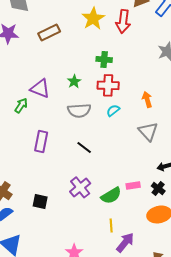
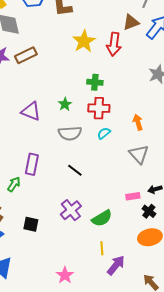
brown rectangle: (49, 32) -> (26, 55), moved
green arrow: (21, 105) -> (14, 184), moved
pink rectangle: (133, 185) -> (133, 196), moved

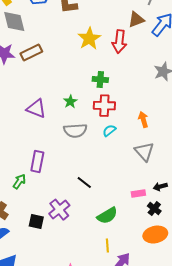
black line: (75, 170) -> (84, 183), moved
purple cross: (71, 210) -> (59, 210), moved

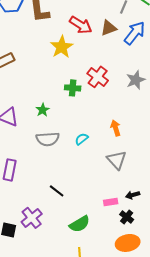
red arrow: (119, 42) -> (81, 25), moved, turned -65
red cross: (104, 106) -> (98, 77), moved, turned 35

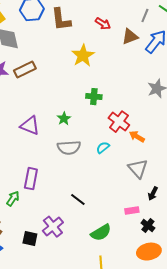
red arrow: (81, 25) -> (103, 24), moved, size x0.7
red cross: (98, 77) -> (119, 122), moved
orange arrow: (116, 128) -> (137, 137), turned -42
black arrow: (133, 195) -> (153, 194), moved, turned -48

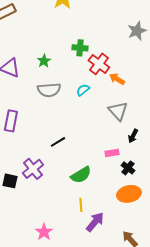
green cross: (94, 97) -> (80, 48), moved
black line: (78, 200) -> (58, 142), turned -70

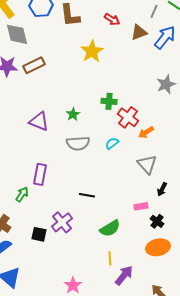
orange arrow: (117, 79) -> (146, 132), turned -63
black line: (58, 142) -> (87, 195), turned 42

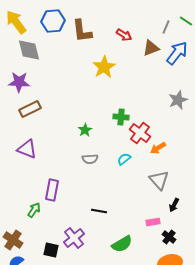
brown rectangle: (34, 65) -> (30, 109), moved
purple triangle: (39, 121) -> (27, 149), moved
gray semicircle: (78, 143) -> (90, 159), size x0.7

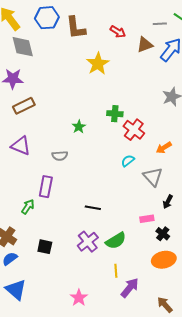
gray line: (166, 27) -> (160, 24), turned 64
orange arrow: (158, 148) -> (164, 148), moved
gray semicircle: (90, 159) -> (60, 156), moved
cyan semicircle: (124, 159) -> (128, 161), moved
purple cross: (74, 238) -> (88, 242), moved

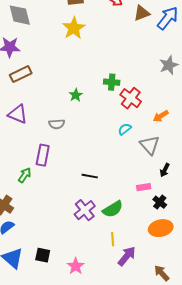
yellow star: (98, 64) -> (74, 28), moved
black square: (45, 247) -> (43, 255), moved

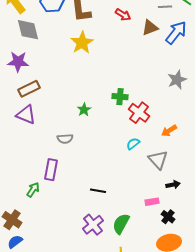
purple triangle: (18, 114) -> (26, 115), moved
black arrow: (165, 170) -> (173, 185), turned -128
green semicircle: (113, 209) -> (121, 224), turned 150

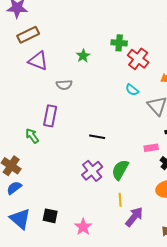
purple triangle: (26, 115) -> (38, 61), moved
cyan semicircle: (133, 144) -> (132, 90), turned -104
green arrow: (33, 190) -> (32, 136), turned -70

